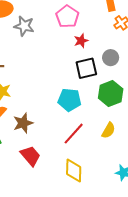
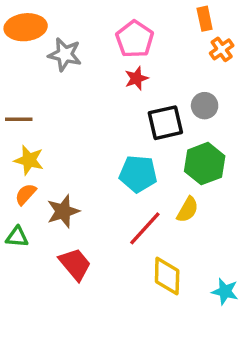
red star: (81, 41) -> (136, 78), moved
yellow semicircle: (108, 130) -> (188, 210), moved
yellow diamond: (74, 171) -> (167, 276), moved

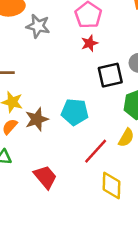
cyan pentagon: (138, 174) -> (75, 112), moved
brown star: (63, 211) -> (37, 119), moved

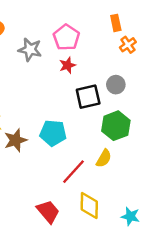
gray star: (38, 26) -> (30, 50), moved
red trapezoid: (45, 177) -> (48, 212), moved

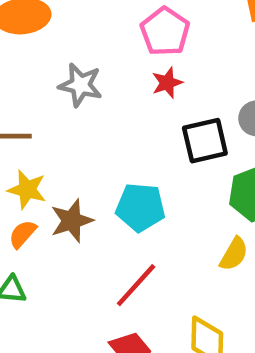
gray star: (30, 50) -> (80, 85), moved
red line: (74, 172) -> (136, 285), moved

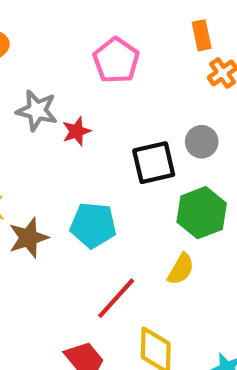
red star: (167, 83) -> (76, 131), moved
red line: (136, 285) -> (116, 298), moved

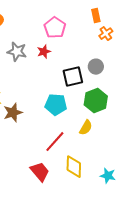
red star: (76, 131) -> (44, 52), moved
cyan pentagon: (93, 225) -> (56, 105), moved

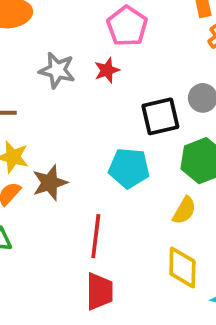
red line: (55, 142) -> (96, 236), moved, turned -35
yellow diamond: (74, 167) -> (182, 268), moved
red trapezoid: (40, 172) -> (100, 291), turned 40

